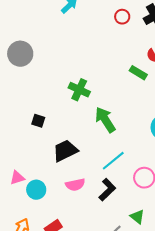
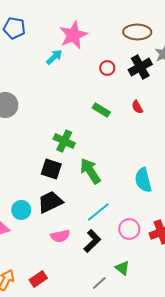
green rectangle: (138, 73) -> (101, 110), moved
black square: (38, 121) -> (51, 169), moved, size x1.5
cyan circle: (36, 190) -> (21, 210), moved

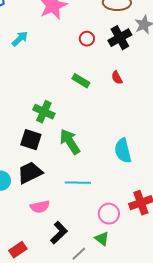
cyan arrow: (54, 57) -> (20, 39), moved
cyan line: (98, 212) -> (78, 183), turned 40
pink circle: (129, 229) -> (109, 214), moved
black L-shape: (92, 241) -> (59, 233), moved

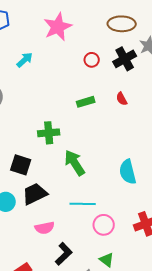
green rectangle: (81, 81) -> (86, 102), turned -48
green cross: (44, 112) -> (49, 133), turned -30
black square: (31, 140) -> (21, 165), moved
pink circle: (109, 214) -> (104, 225), moved

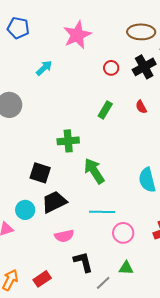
green rectangle: (86, 102) -> (105, 110), turned -42
black L-shape: (64, 254) -> (83, 262), turned -60
green triangle: (107, 260) -> (126, 268), turned -35

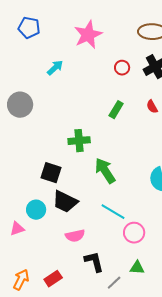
black trapezoid: (54, 202) -> (65, 202), turned -128
cyan line: (102, 212) -> (113, 212), turned 30

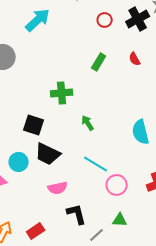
cyan arrow: (55, 68) -> (38, 20), size x1.5
green arrow: (105, 171) -> (88, 123), size x0.6

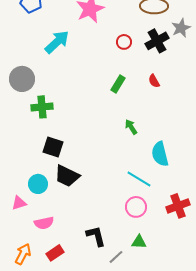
green cross: (62, 93) -> (42, 107), moved
green arrow: (88, 123) -> (131, 127), moved
cyan line: (96, 164) -> (139, 179), moved
pink semicircle: (58, 188) -> (44, 223), moved

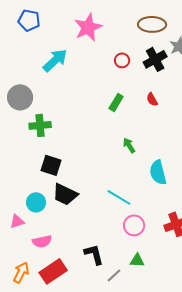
cyan line: (139, 179) -> (119, 197), moved
red rectangle: (55, 253) -> (53, 271), size x1.5

